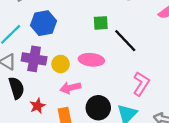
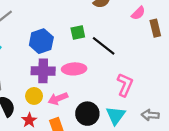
blue hexagon: (44, 23) -> (41, 41), moved
purple cross: (34, 59) -> (43, 71), moved
yellow circle: (61, 64) -> (34, 96), moved

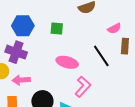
black line: (104, 46) -> (101, 56), moved
pink ellipse: (74, 69) -> (67, 62), moved

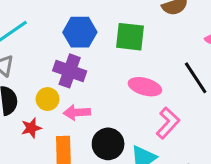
green square: (57, 28) -> (130, 37), size x1.5

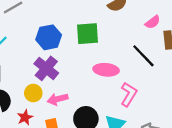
purple cross: (70, 71) -> (46, 68), turned 30

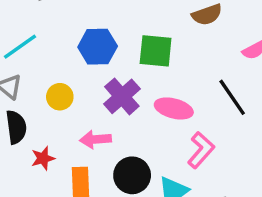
purple cross: (46, 68) -> (122, 96), moved
yellow circle: (33, 93) -> (60, 97), moved

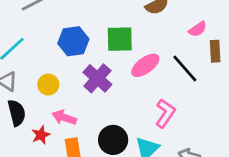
pink ellipse: (174, 108) -> (145, 65), moved, turned -44
pink arrow: (95, 139) -> (64, 118), moved, turned 30

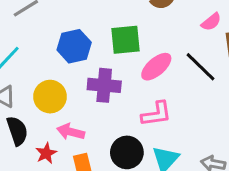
purple cross: (97, 78) -> (104, 85), turned -32
yellow circle: (48, 85) -> (50, 97), size x1.4
pink L-shape: (165, 113) -> (156, 114), moved, turned 52

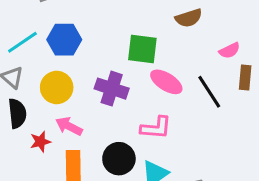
blue hexagon: (74, 46) -> (64, 40), moved
pink ellipse: (156, 67) -> (166, 82), turned 60

